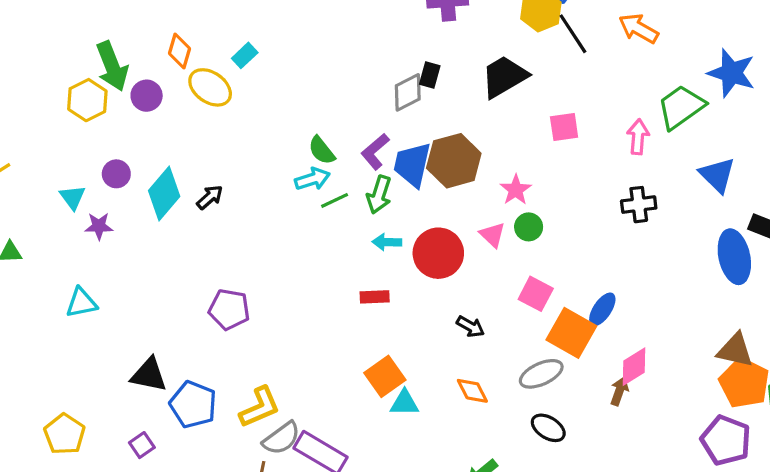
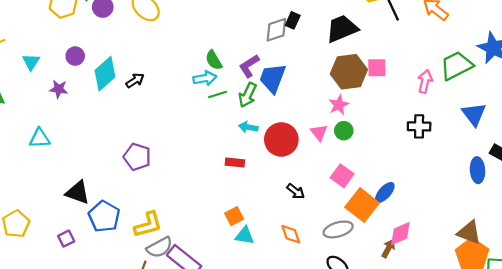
brown hexagon: (454, 161) -> (349, 72), moved
cyan triangle: (73, 197) -> (31, 62), moved
blue ellipse: (734, 257) -> (478, 170), size x0.7
orange square: (385, 376) -> (234, 216), size x0.7

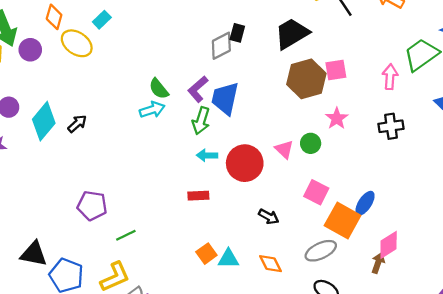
green line: (218, 95) -> (126, 235), moved
pink star: (339, 105) -> (337, 118), moved
cyan triangle: (245, 236) -> (228, 259), moved

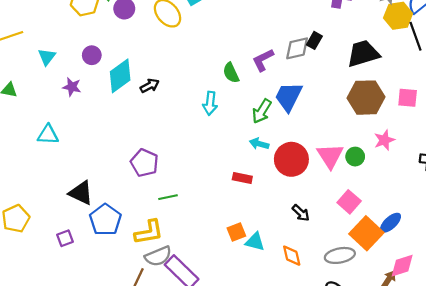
pink square: (336, 70) -> (408, 98), moved
purple L-shape: (198, 89) -> (263, 60), moved
cyan arrow: (152, 110) -> (210, 103), moved, turned 100
pink triangle: (284, 149) -> (330, 156), size x1.5

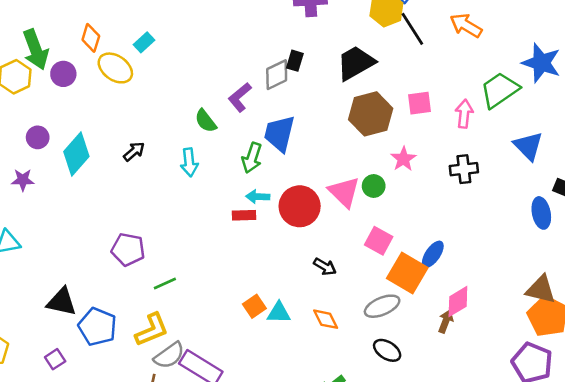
black arrow: (150, 86) -> (134, 151), moved
red rectangle: (242, 178) -> (244, 215), moved

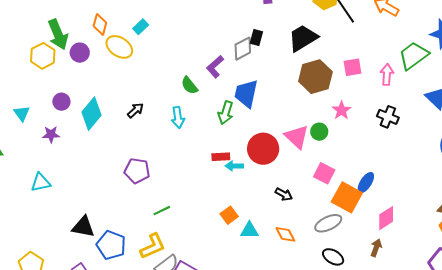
black cross: (464, 169) -> (388, 117), turned 30
cyan arrow: (258, 197) -> (234, 166), moved
purple pentagon: (128, 250) -> (137, 171), moved
orange square: (254, 306) -> (229, 215), moved
brown arrow: (446, 321) -> (376, 248), moved

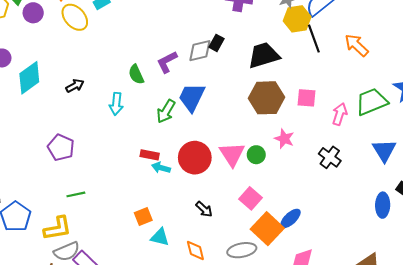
pink star: (341, 110) -> (284, 139), turned -30

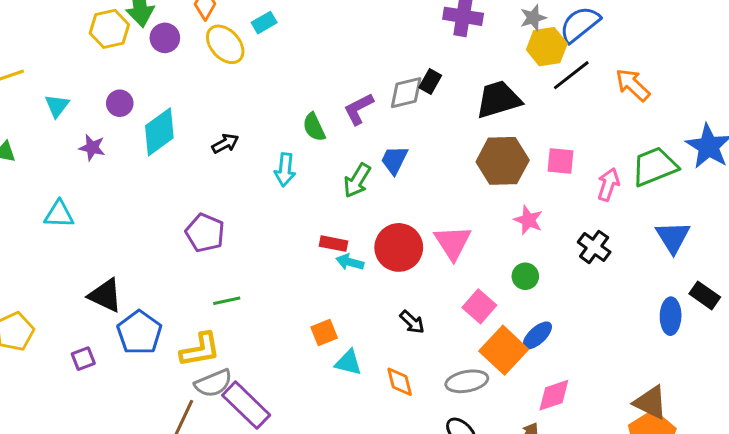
black line: (314, 39) -> (571, 75), turned 72
blue trapezoid: (192, 97) -> (394, 160), size x0.7
green circle: (256, 155) -> (525, 276), moved

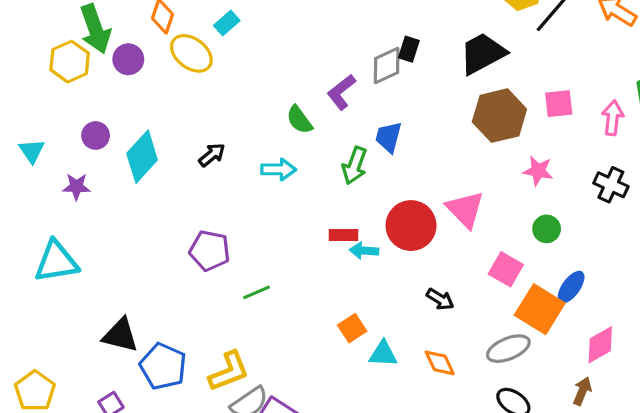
cyan arrow: (285, 170) -> (279, 169), turned -84
cyan triangle: (59, 214) -> (56, 262), size x1.4
green line: (227, 301) -> (257, 292), moved

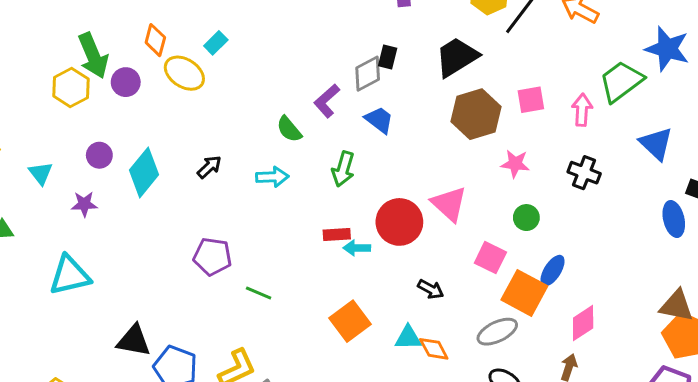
blue trapezoid: (388, 137) -> (379, 120), moved, turned 116
green line: (257, 292) -> (259, 293), turned 50
orange square: (352, 328) -> (350, 321), size x1.5
cyan triangle: (383, 354) -> (408, 338), moved

